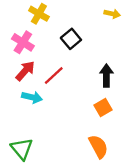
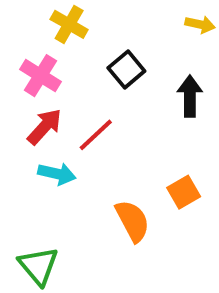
black arrow: (106, 76) -> (190, 96), moved
orange semicircle: (98, 146) -> (133, 221), moved

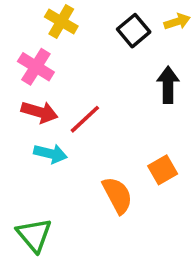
yellow arrow: (200, 24) -> (177, 22), turned -30
black square: (126, 69) -> (134, 31), moved
red arrow: (45, 127) -> (40, 112), turned 64

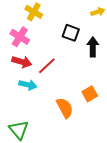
black square: (134, 31) -> (71, 33), moved, turned -30

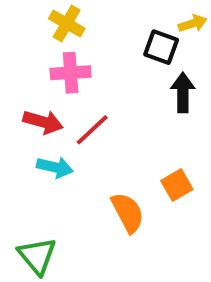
black square: (71, 33) -> (161, 47), moved
pink cross: (20, 37) -> (71, 73), moved, turned -36

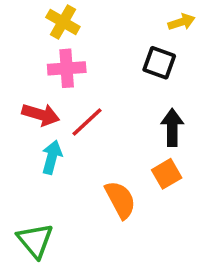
black square: (161, 47) -> (159, 63), moved
black arrow: (183, 92) -> (172, 128), moved
cyan arrow: (55, 167) -> (52, 157), turned -88

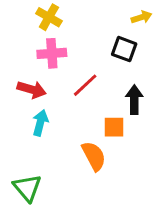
red line: (87, 122) -> (85, 85), moved
orange square: (167, 174) -> (114, 127), moved, turned 30

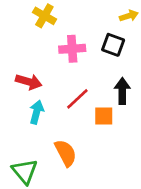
pink cross: (52, 53) -> (72, 49), moved
red line: (85, 85) -> (77, 99), moved
orange semicircle: (94, 156) -> (66, 153), moved

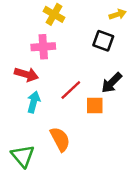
yellow cross: (44, 16) -> (54, 14), moved
pink cross: (72, 49) -> (43, 47), moved
black arrow: (122, 91) -> (112, 83), turned -135

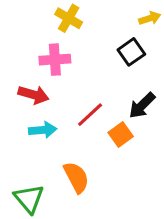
black square: (103, 41) -> (131, 52), turned 35
cyan arrow: (34, 102) -> (43, 130), turned 70
orange square: (95, 106) -> (121, 134), turned -36

